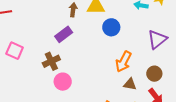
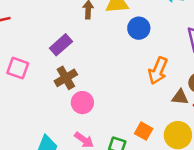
purple rectangle: (64, 34) -> (61, 45), moved
brown triangle: (130, 84) -> (180, 97), moved

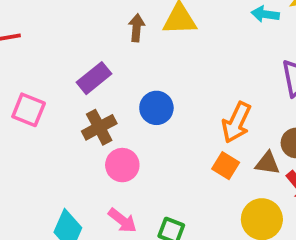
blue circle: (139, 28) -> (156, 108), moved
orange square: (144, 131) -> (226, 166), moved

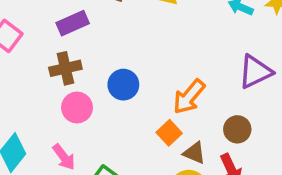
blue circle: (156, 108) -> (123, 85), moved
brown triangle: (267, 163) -> (194, 153), moved

